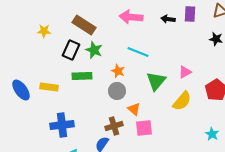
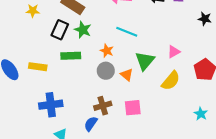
orange triangle: (134, 109) -> (127, 75), moved

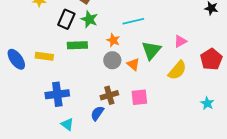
cyan line: (127, 32) -> (133, 21), turned -35

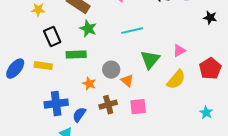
black rectangle: (66, 19) -> (52, 37), moved, turned -48
orange star: (113, 40) -> (89, 84), moved
blue ellipse: (16, 59) -> (15, 69), turned 75
orange triangle: (133, 64) -> (127, 81), moved
blue semicircle: (97, 113) -> (79, 115), moved

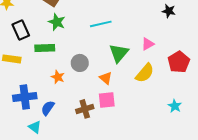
black star: (210, 18) -> (169, 11), moved
orange triangle: (127, 81) -> (106, 78), moved
brown cross: (108, 105) -> (85, 109), moved

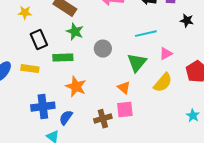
cyan line: (101, 24) -> (146, 34), moved
gray circle: (80, 63) -> (103, 49), moved
orange star: (58, 77) -> (76, 87), size x1.5

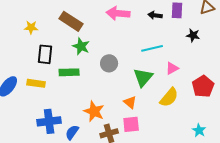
black rectangle: (39, 40) -> (45, 54), turned 30
orange star: (76, 87) -> (94, 111), moved

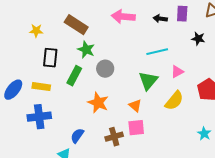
gray circle: (109, 63) -> (105, 69), moved
green rectangle: (69, 72) -> (74, 76), turned -60
orange star: (94, 111) -> (98, 103), moved
blue cross: (49, 121) -> (39, 117), moved

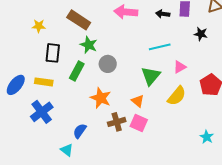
blue cross: (39, 117) -> (42, 112), turned -30
pink square: (136, 128) -> (139, 123), turned 30
cyan star: (204, 134) -> (207, 137), moved
brown cross: (114, 137) -> (117, 122), moved

